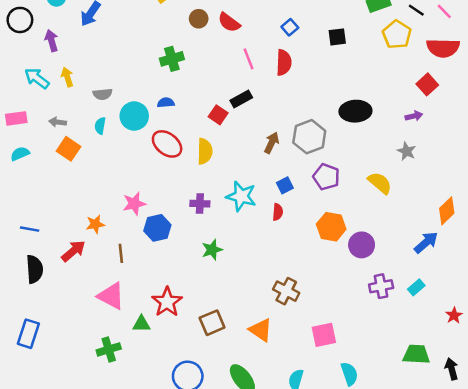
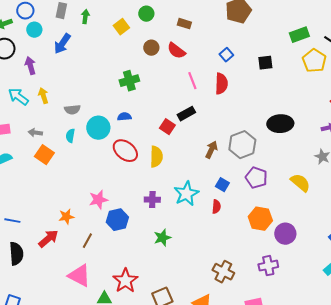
blue square: (285, 185) -> (222, 185), turned -32
cyan star: (241, 196) -> (186, 194), turned 30
brown line: (121, 253) -> (87, 241), turned 35
purple cross: (381, 286) -> (268, 266), moved

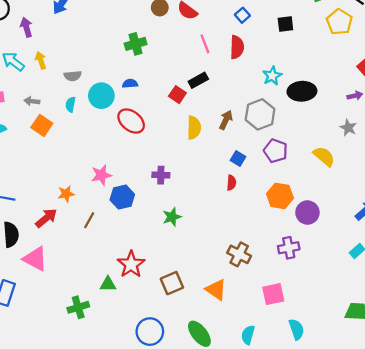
yellow semicircle: (156, 157) -> (194, 128), moved
cyan star: (186, 194) -> (272, 76), moved, size x0.7
pink triangle: (79, 276) -> (35, 259), moved

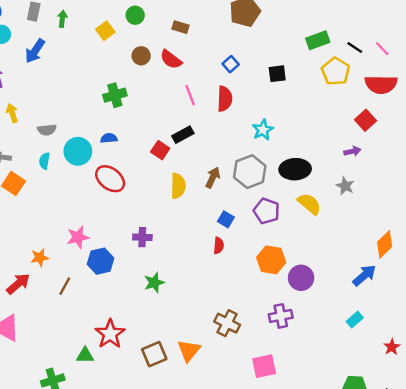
black ellipse: (302, 91) -> (295, 169), moved
yellow semicircle: (324, 156) -> (309, 204), moved
orange triangle: (216, 290) -> (189, 351), moved, turned 35

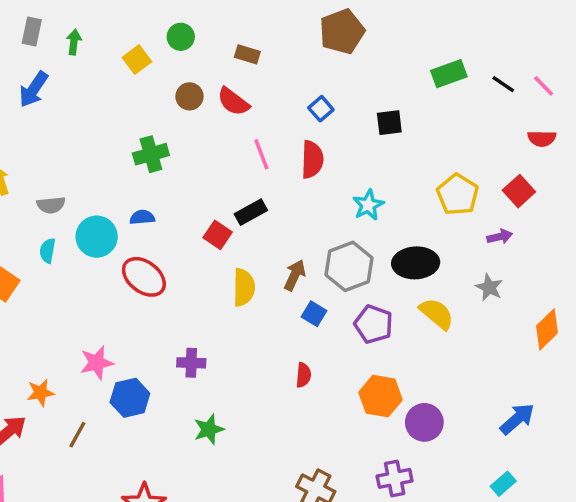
yellow pentagon: (336, 71) -> (458, 195), moved
red semicircle: (381, 84) -> (542, 138), size x0.6
blue square: (226, 219) -> (314, 314), moved
orange diamond: (385, 244) -> (547, 329), moved

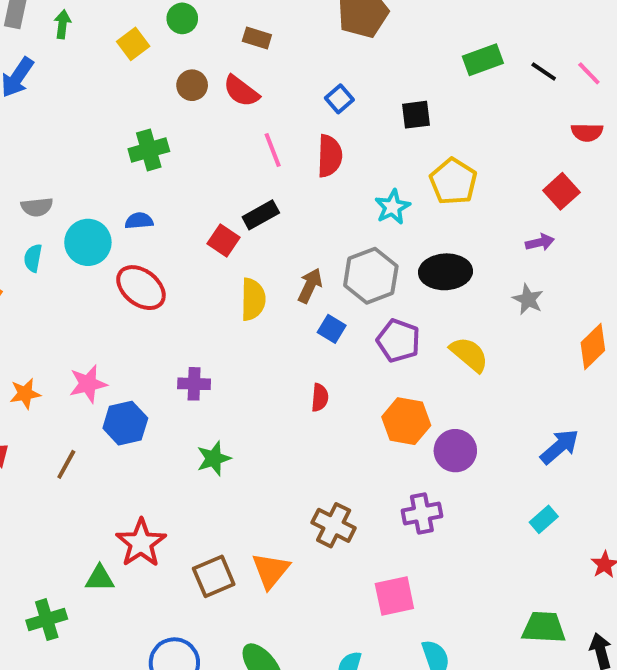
yellow pentagon: (458, 195) -> (453, 181), moved
yellow semicircle: (437, 314) -> (469, 354), moved
orange star: (41, 393) -> (25, 394), moved

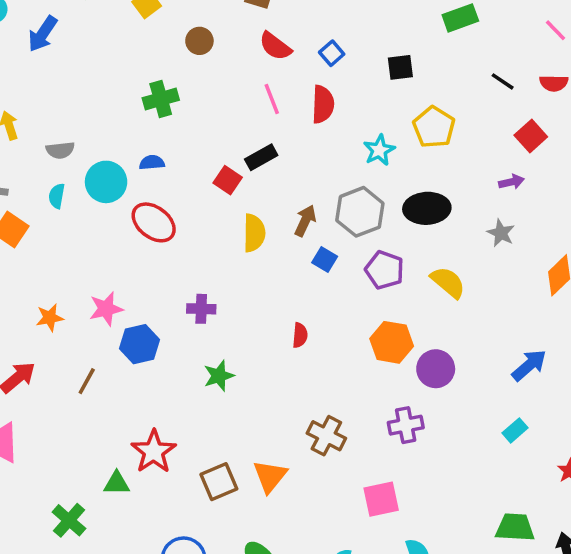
black line: (544, 71) -> (503, 81), moved
red semicircle: (241, 91) -> (275, 46), moved
red semicircle: (320, 398) -> (300, 335), moved
green cross: (47, 620) -> (69, 520), turned -32

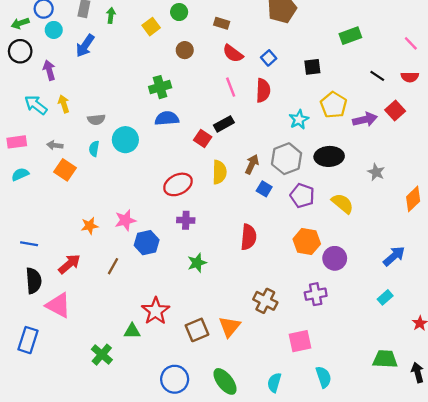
blue semicircle: (152, 162) -> (167, 118), moved, size x1.5
purple arrow: (511, 182) -> (365, 120), moved, size x1.5
red ellipse: (154, 222) -> (178, 184), moved, turned -64
red semicircle: (300, 335) -> (249, 237), size x1.6

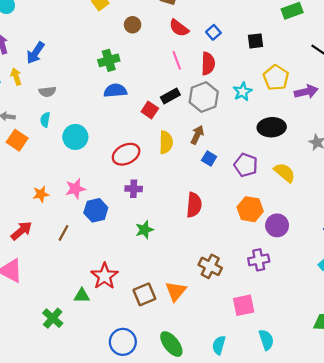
blue arrow: (85, 46) -> (35, 53), moved
cyan circle: (125, 140) -> (75, 137), moved
gray hexagon: (287, 159) -> (204, 97), moved

